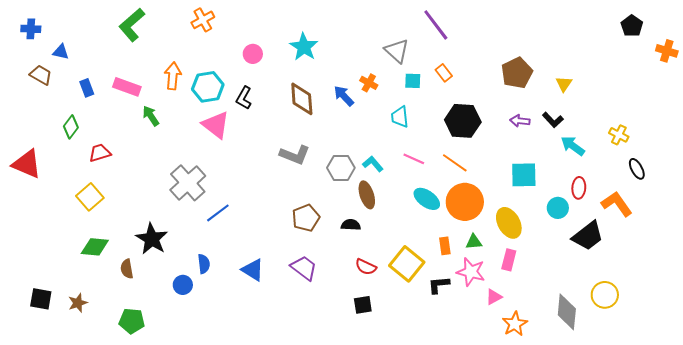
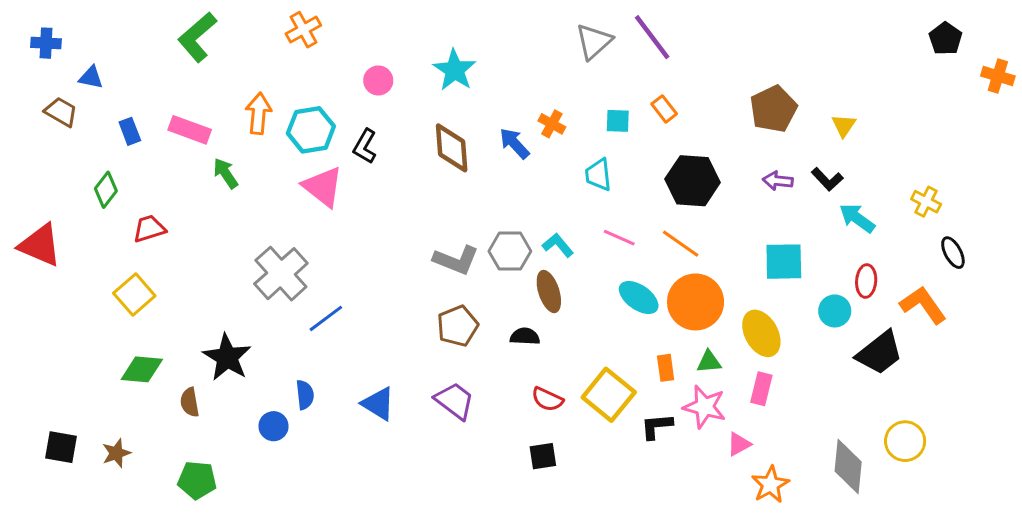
gray triangle: (397, 51) -> (594, 42), moved, turned 36
gray L-shape: (295, 155) -> (456, 260), moved

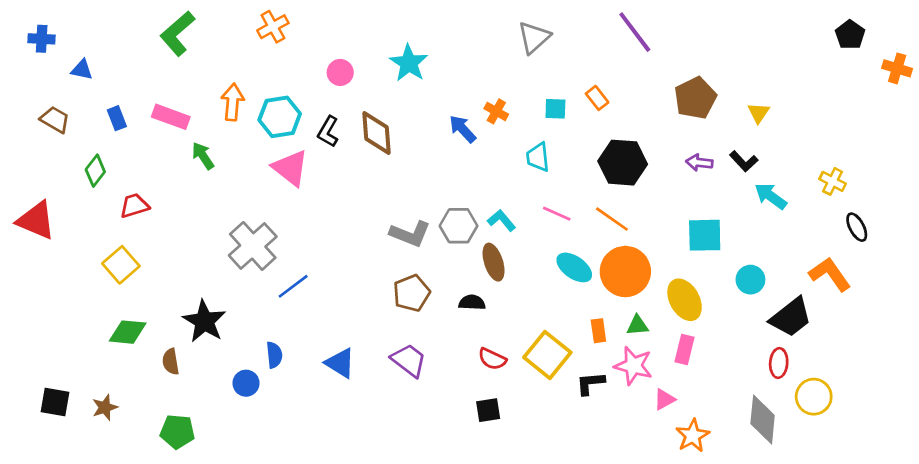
purple line: (652, 37) -> (635, 32), moved
brown trapezoid: (61, 112) -> (55, 120), moved
brown diamond: (452, 148) -> (377, 133), moved
red ellipse: (866, 281) -> (779, 363), moved

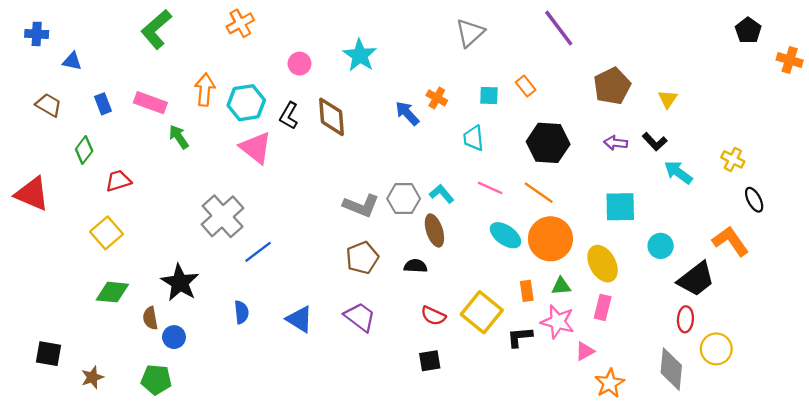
blue circle: (246, 383) -> (174, 337), moved
brown star: (105, 407) -> (92, 377), moved

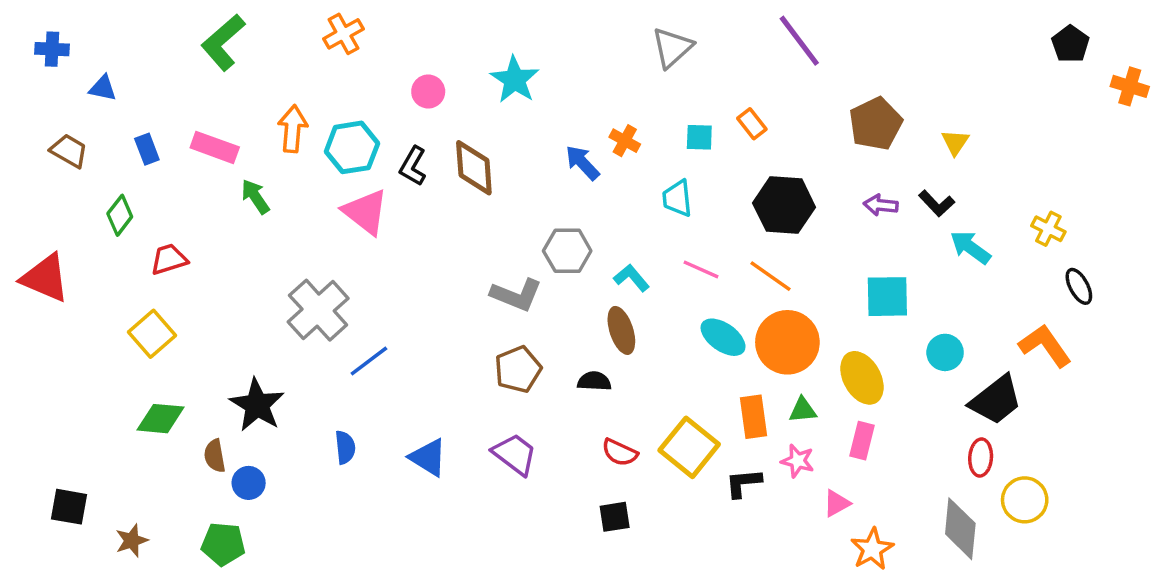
gray hexagon: (404, 199) -> (567, 251), moved
orange rectangle: (527, 291) -> (754, 417), size x1.4
pink star: (558, 322) -> (798, 461), size x0.7

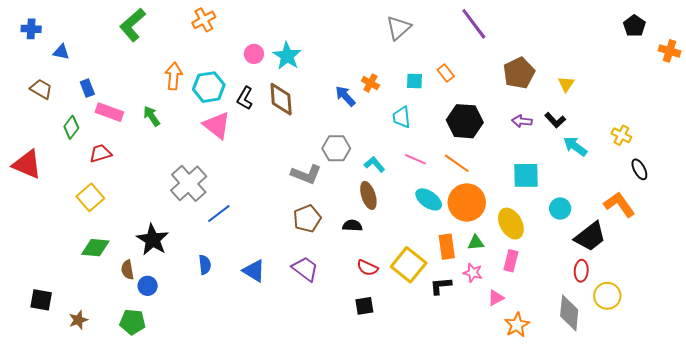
cyan star: (515, 80) -> (287, 56), moved
pink rectangle: (215, 147) -> (109, 112), moved

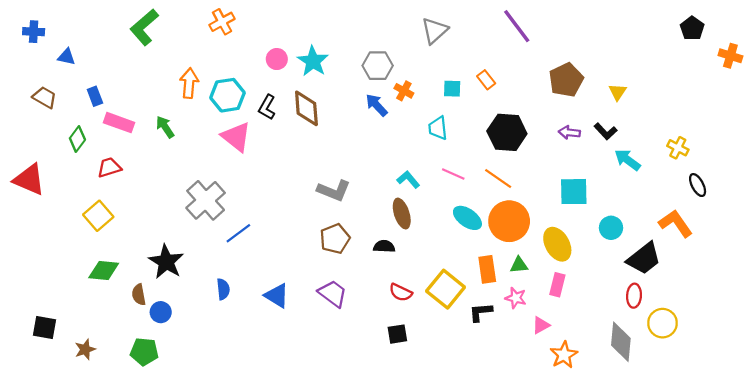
gray hexagon: (336, 148) -> (378, 66), moved

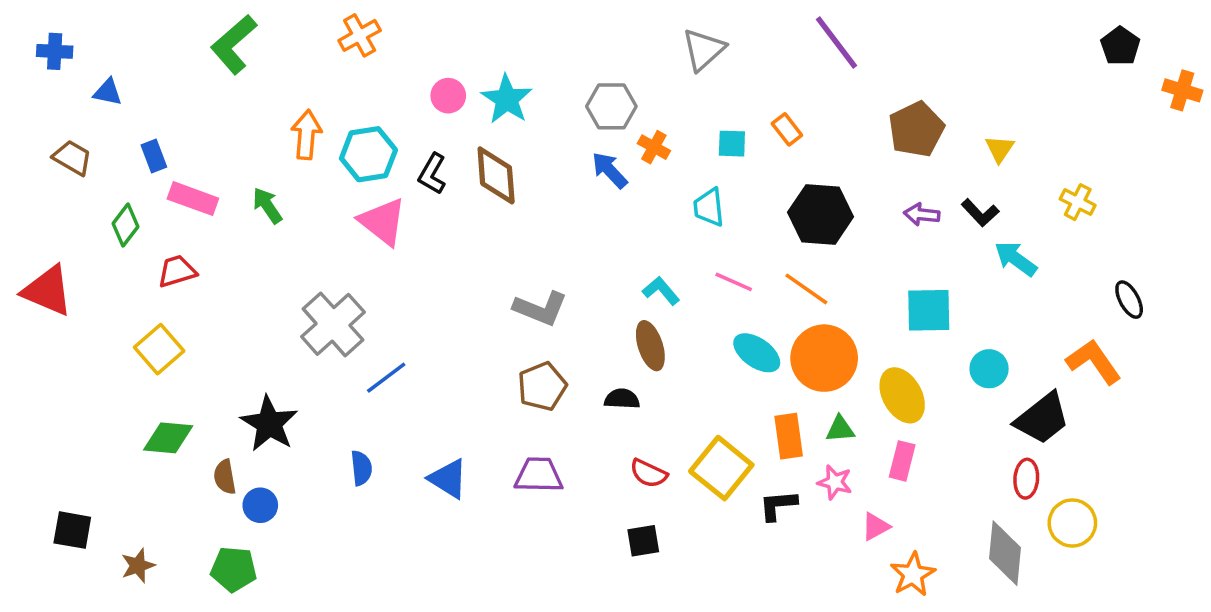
yellow cross: (678, 148) -> (1078, 202), moved
purple trapezoid: (333, 294) -> (539, 475), turned -36

